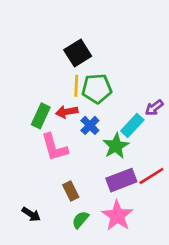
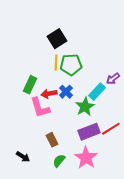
red arrow: (67, 112) -> (49, 94), moved

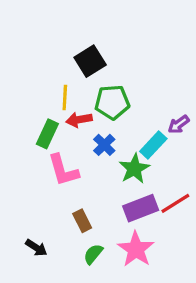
yellow line: (56, 63) -> (65, 97), moved
red arrow: (49, 94) -> (79, 120), moved

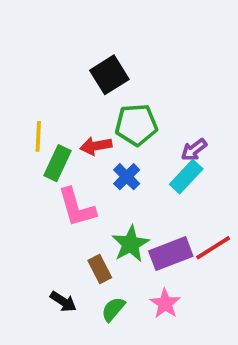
yellow line: (65, 97) -> (38, 136), moved
purple arrow: (179, 124) -> (194, 150), moved
green star: (134, 169) -> (130, 244), moved
black arrow: (36, 248) -> (63, 302), moved
pink star: (136, 249) -> (165, 303), size x0.7

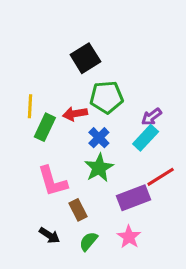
pink L-shape: (77, 207) -> (52, 181), moved
green star: (130, 244) -> (99, 168), moved
red line: (213, 248) -> (161, 177), moved

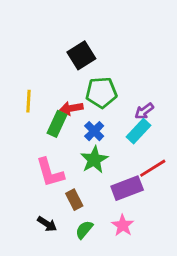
green rectangle: (45, 127) -> (57, 124), moved

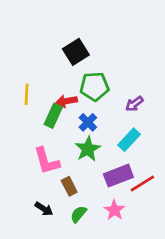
cyan rectangle: (138, 131) -> (129, 140), moved
red line: (153, 168) -> (142, 184), moved

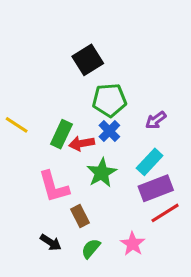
yellow line: (27, 94) -> (17, 125), moved, turned -60
red arrow: (67, 101) -> (82, 143), moved
blue cross: (88, 122) -> (109, 131), moved
purple rectangle: (118, 176) -> (156, 188), moved

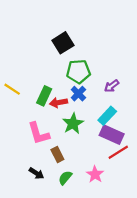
purple rectangle: (156, 188) -> (112, 135), turned 45

